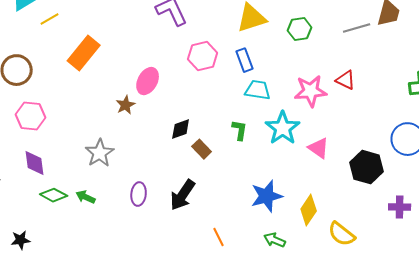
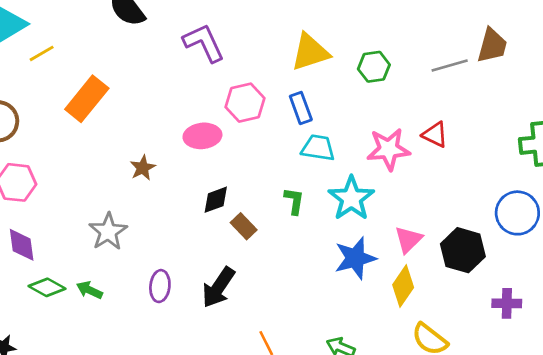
pink ellipse: (148, 81) -> (202, 136), moved, turned 56
pink triangle: (319, 148) -> (408, 240), moved, turned 40
blue star: (267, 196) -> (355, 258), moved
yellow diamond: (309, 210) -> (403, 286), moved

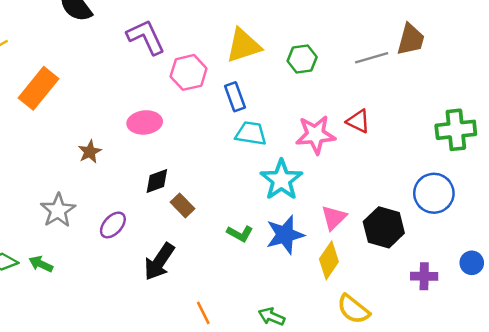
pink hexagon: (245, 103) -> (189, 72), moved
green L-shape: (294, 201) -> (240, 234), moved, turned 110
purple ellipse: (160, 286) -> (113, 225), moved, turned 36

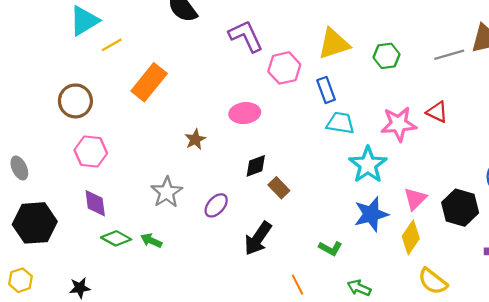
green L-shape: (240, 234) -> (330, 248), moved

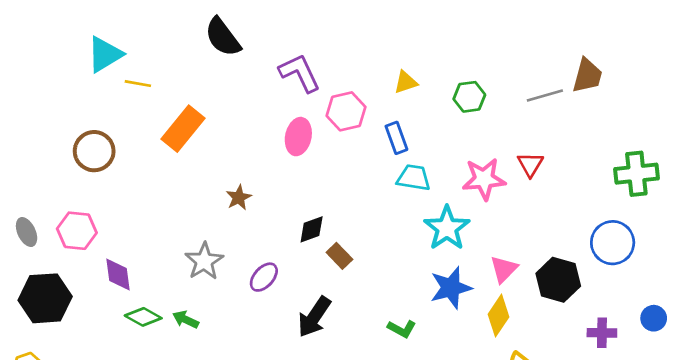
yellow triangle: (334, 44) -> (406, 82), size x0.6
yellow line: (112, 45) -> (138, 84), turned 40
red triangle: (437, 112) -> (530, 164), turned 35
pink ellipse: (245, 113) -> (298, 137), moved, turned -72
pink hexagon: (91, 152) -> (77, 231), moved

